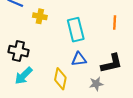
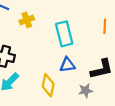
yellow cross: (40, 16) -> (27, 20), turned -32

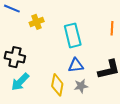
gray star: (86, 91) -> (81, 86), moved

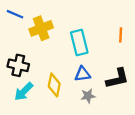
yellow cross: (37, 22) -> (41, 28), size x1.5
yellow diamond: (57, 85) -> (54, 85), moved

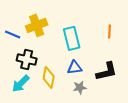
blue line: (15, 14) -> (13, 34), moved
black cross: (18, 65) -> (27, 59), moved

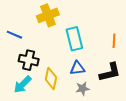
yellow cross: (37, 25) -> (48, 15), moved
orange line: (110, 31) -> (114, 41), moved

